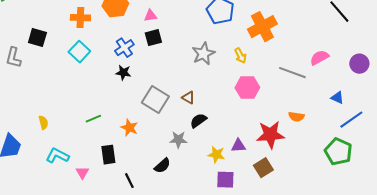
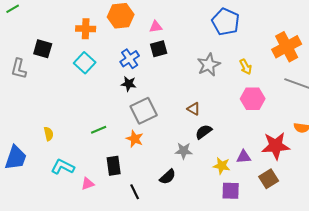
orange cross: (262, 27) -> (287, 47), moved
gray square: (155, 100) -> (144, 111), moved, turned 32
pink triangle: (82, 173) -> (88, 184), turned 40

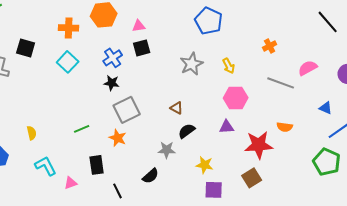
orange cross: (287, 47) -> (270, 46), size x0.5
purple triangle: (244, 157) -> (227, 127), moved
cyan L-shape: (63, 167) -> (46, 166), turned 35

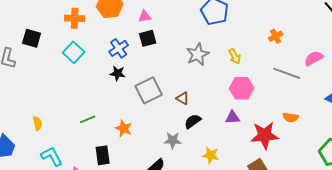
gray square: (127, 110) -> (149, 90), moved

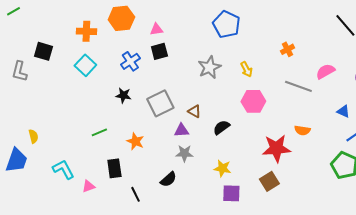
black star: (118, 73) -> (123, 95), moved
purple triangle: (233, 117) -> (181, 130), moved
black semicircle: (193, 121) -> (221, 127), moved
yellow semicircle: (38, 123) -> (33, 136), moved

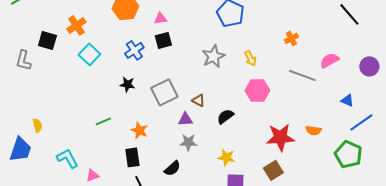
orange cross: (86, 31) -> (76, 25), moved, turned -36
orange semicircle: (302, 130) -> (313, 130), moved
black rectangle: (114, 168) -> (132, 157), moved

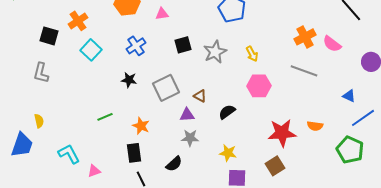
orange cross: (291, 38) -> (305, 37), moved, size x1.5
black square: (163, 40) -> (183, 45), moved
gray L-shape: (23, 60) -> (41, 73), moved
pink semicircle: (329, 60) -> (332, 44), moved, turned -114

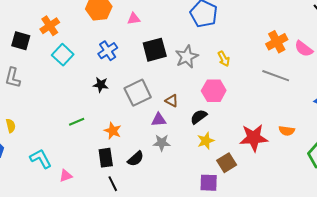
black square: (183, 45) -> (155, 50), size x1.4
pink hexagon: (259, 86) -> (214, 91), moved
yellow star: (228, 153) -> (206, 141), moved, turned -30
black semicircle: (174, 164) -> (136, 159), moved
brown square: (275, 166) -> (227, 163), moved

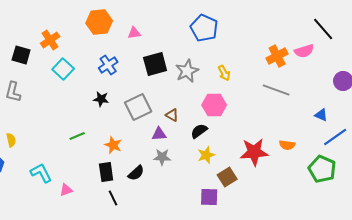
pink semicircle: (304, 49) -> (304, 51), moved, turned -54

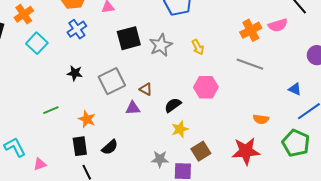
blue cross: (108, 65) -> (77, 29), moved
pink hexagon: (214, 105) -> (206, 87), moved
red star: (254, 152) -> (246, 151), moved
gray star: (162, 157) -> (160, 159), moved

